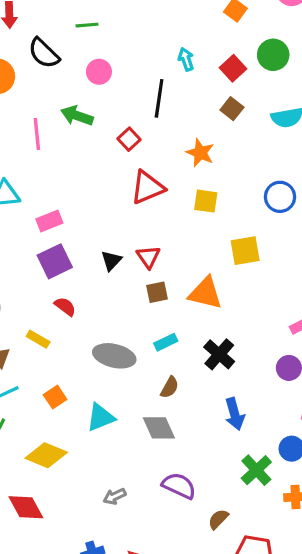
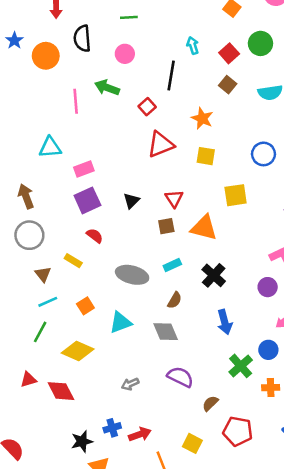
green line: (87, 25) -> (129, 17), moved
black semicircle: (44, 53) -> (82, 38), turned 40
red triangle: (148, 257) -> (174, 199), moved

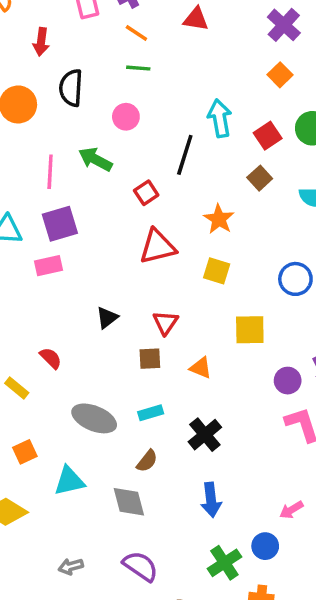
cyan arrow: (193, 45) -> (220, 118), size x1.5
purple square: (87, 200) -> (60, 224), moved
orange triangle: (204, 228) -> (201, 368), size x0.6
purple circle: (268, 287) -> (288, 381), moved

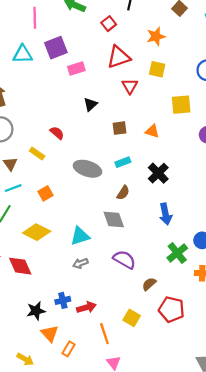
pink line: (50, 172) -> (35, 18), moved
orange star: (219, 219) -> (156, 36), turned 30
pink rectangle: (49, 266) -> (76, 69), moved
red triangle: (166, 323) -> (130, 86), moved
cyan triangle: (69, 481) -> (80, 236), moved

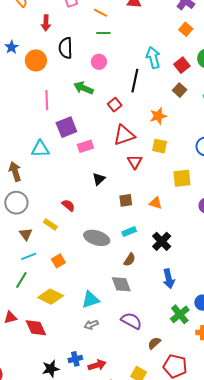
cyan triangle: (23, 54) -> (40, 149), moved

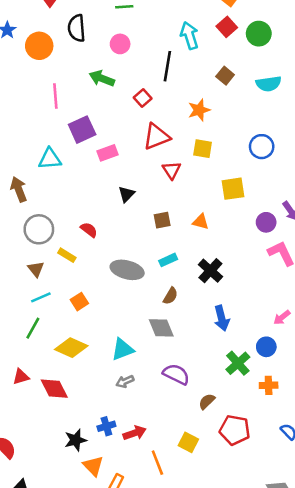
red square: (182, 65) -> (227, 27), moved
gray circle: (16, 203) -> (39, 229), moved

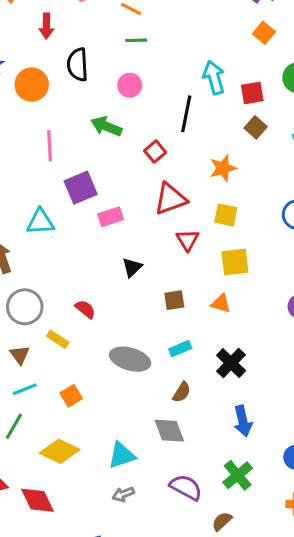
red square: (227, 27) -> (252, 93), moved, turned 30
yellow square: (233, 189) -> (235, 262), moved
green cross: (238, 363) -> (238, 475), moved

